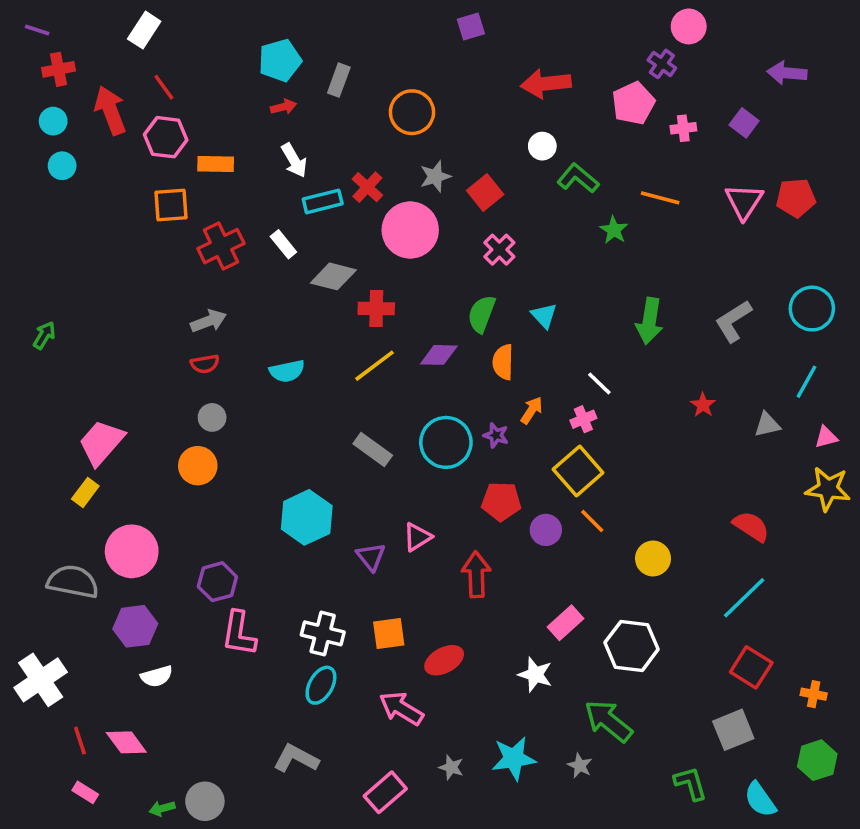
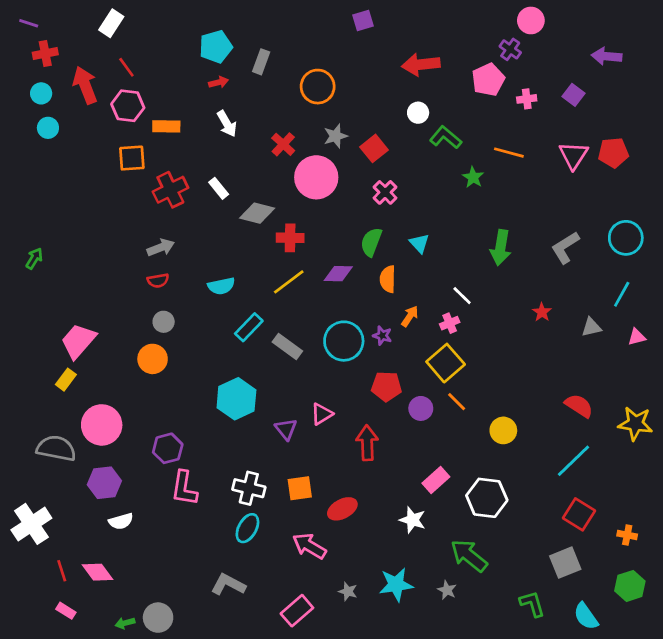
cyan rectangle: (323, 201) -> (249, 327), moved, turned -32
yellow star: (828, 489) -> (635, 424), moved

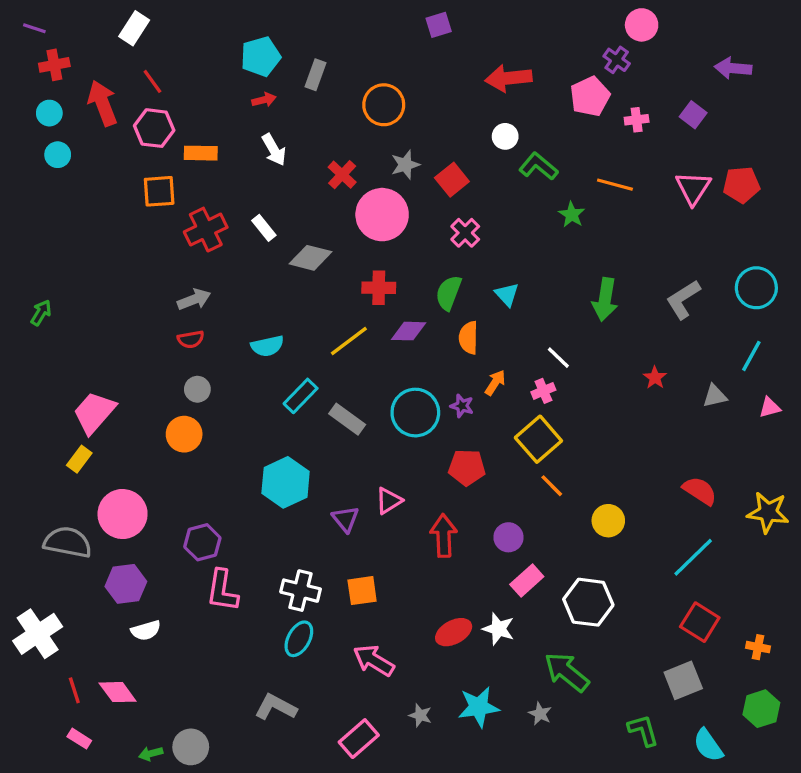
red cross: (290, 238) -> (379, 288), moved
purple circle: (421, 408) -> (508, 537), moved
red ellipse: (342, 509) -> (454, 632), moved

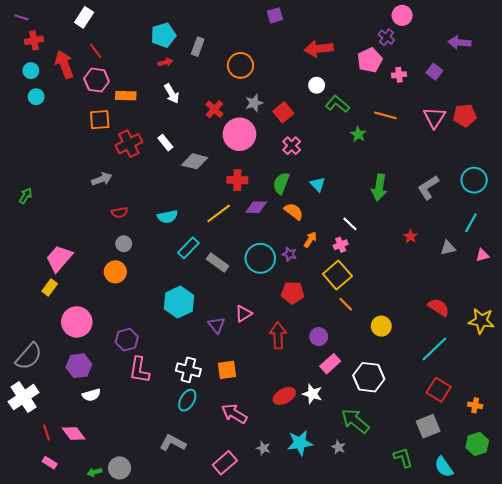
gray arrow: (194, 299) -> (102, 179), moved
orange semicircle: (469, 338) -> (294, 211), turned 126
gray semicircle: (68, 542) -> (29, 356), moved, turned 120

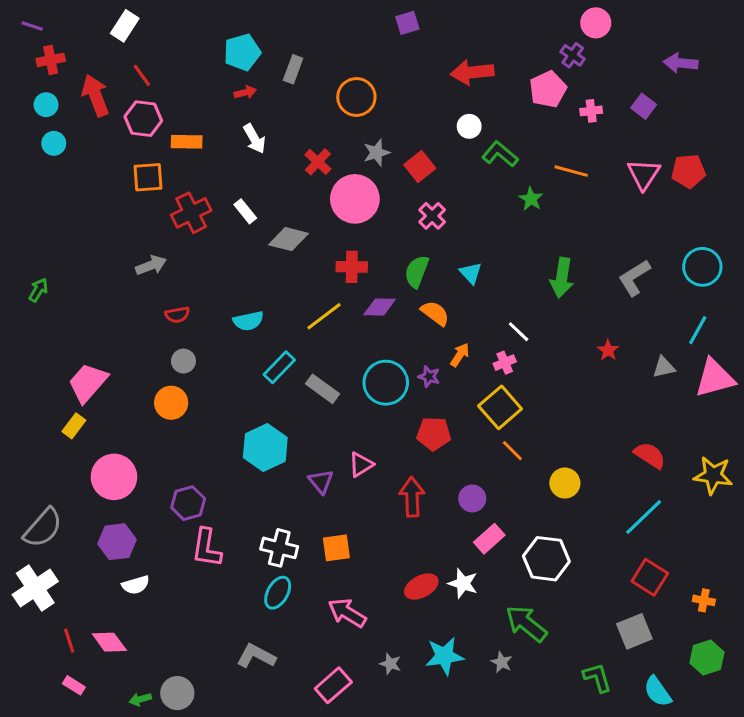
pink triangle: (482, 255) -> (715, 378), size x2.0

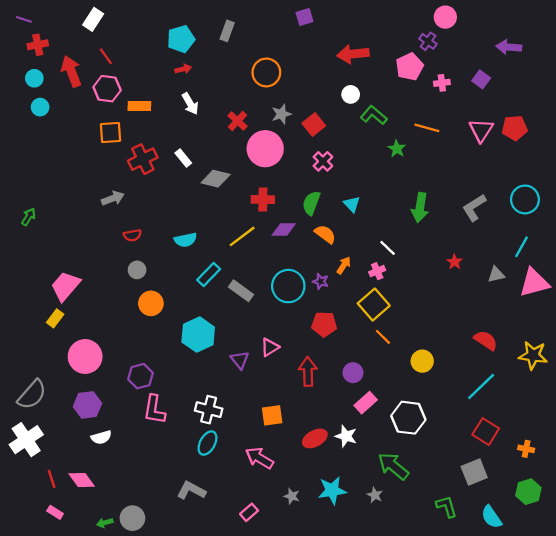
gray rectangle: (293, 69) -> (227, 31), moved
orange circle: (171, 403) -> (151, 303), moved
orange square: (336, 548) -> (272, 415), moved
pink rectangle: (333, 685) -> (249, 512), size x0.7

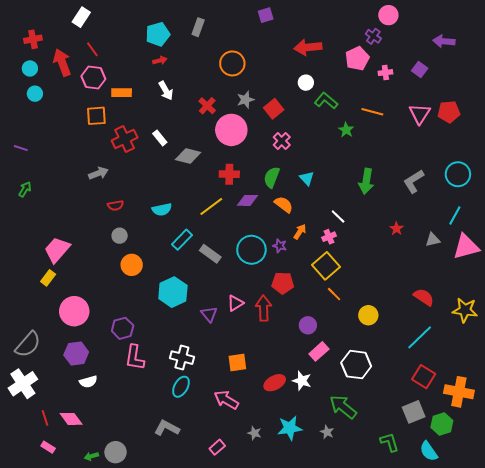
purple line: (24, 19) -> (21, 148), moved
red arrow: (308, 372) -> (264, 308), moved
orange cross: (526, 449) -> (459, 392), size x2.0
green hexagon: (528, 492) -> (442, 424), moved

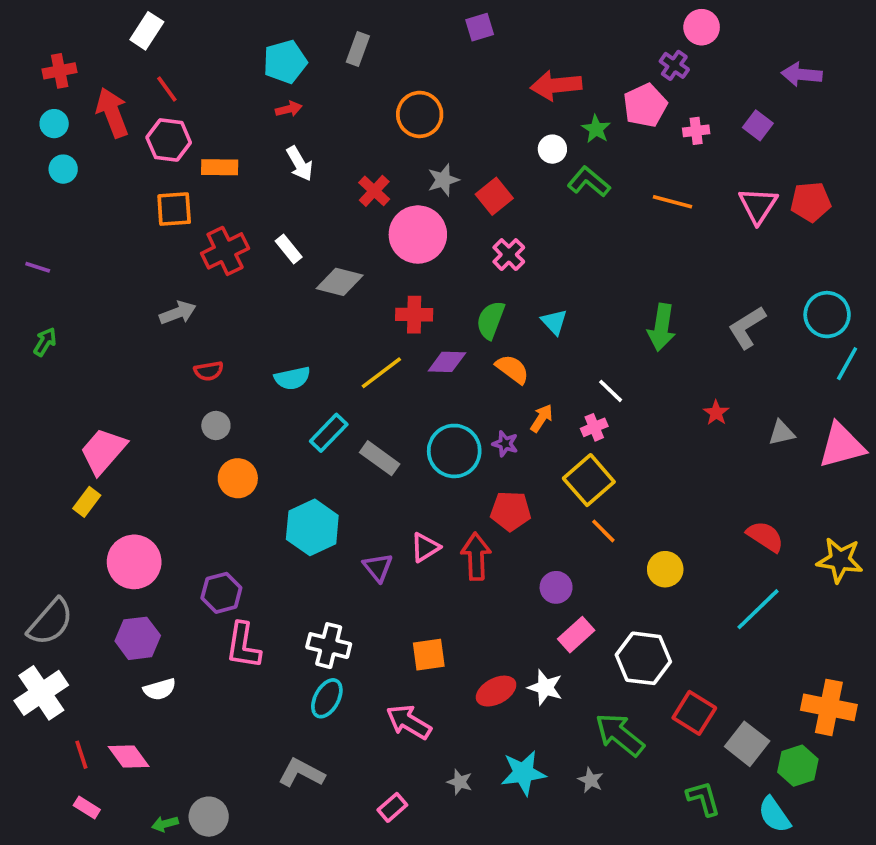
green star: (346, 130) -> (596, 129), moved
cyan line: (455, 216) -> (847, 364), moved
red square: (424, 377) -> (694, 713), moved
gray square: (414, 412) -> (747, 744), turned -30

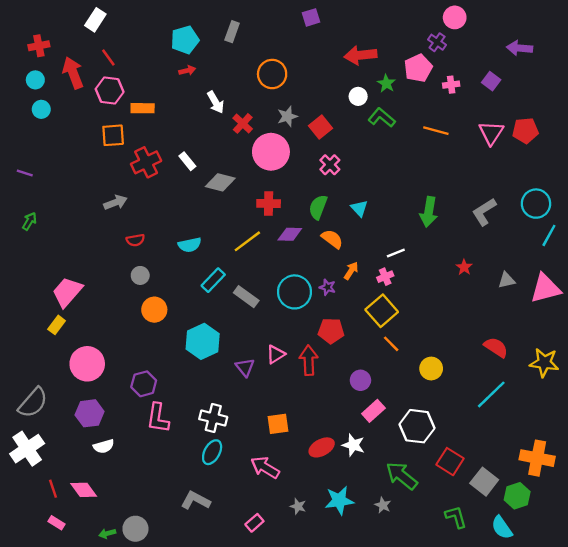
white arrow: (300, 164) -> (216, 102), moved
white line: (611, 391) -> (396, 253), turned -66

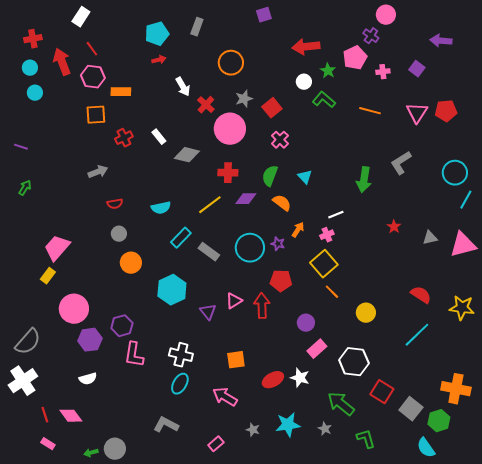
red cross: (146, 162) -> (124, 138), size x0.7
gray L-shape: (484, 212) -> (401, 163), moved
purple hexagon: (90, 413) -> (90, 340), moved
green L-shape: (456, 517) -> (366, 439), moved

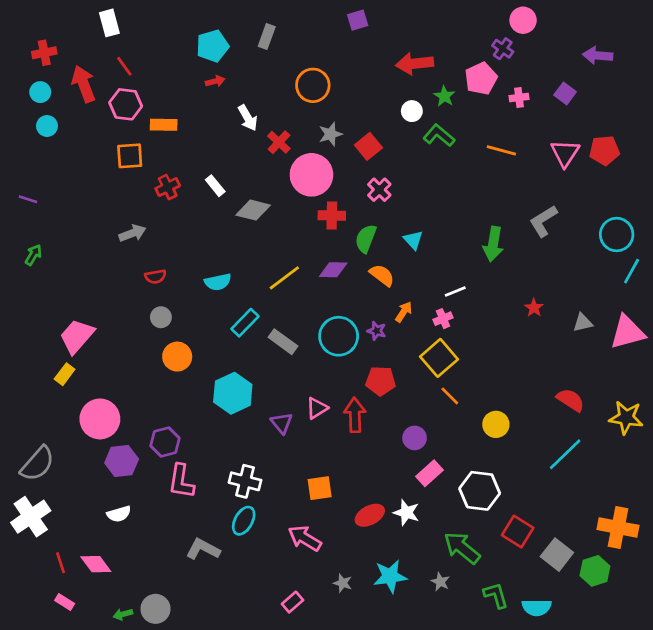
white rectangle: (81, 17) -> (109, 23), turned -48
red cross: (228, 173) -> (332, 216), moved
gray L-shape: (166, 425) -> (203, 549), moved
cyan semicircle: (426, 448) -> (537, 607), moved, turned -55

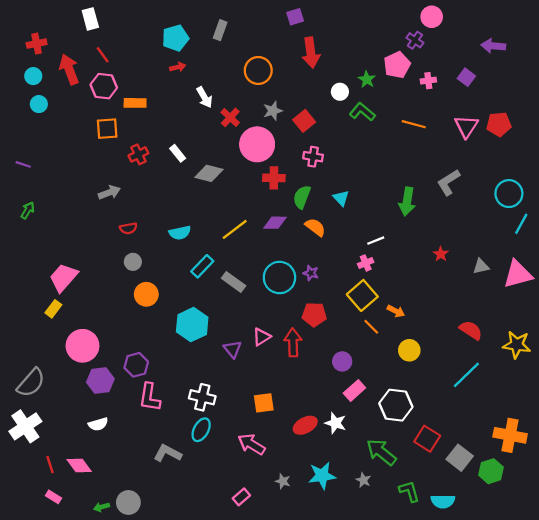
red arrow: (415, 64) -> (311, 53), moved, turned -92
pink cross: (379, 190) -> (313, 157), turned -36
orange arrow: (404, 312) -> (396, 311), moved, turned 84

